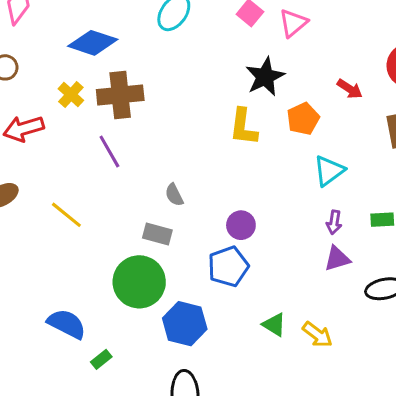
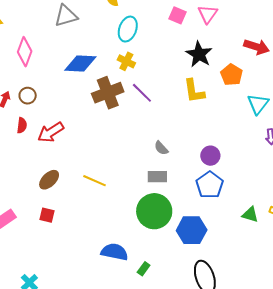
red arrow: (350, 89) -> (257, 47), size x1.4
yellow cross: (71, 95) -> (126, 61), moved
purple line: (109, 152) -> (142, 93), moved

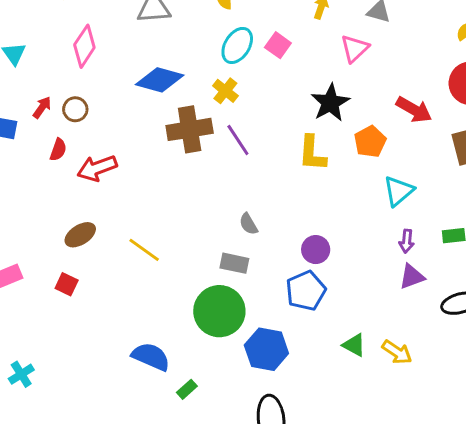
pink square: (178, 15) -> (278, 45), moved

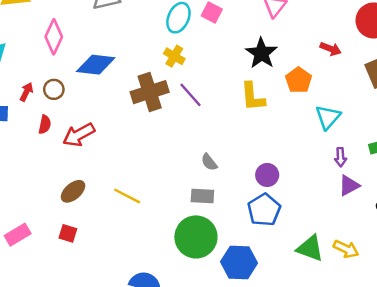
blue diamond: (160, 80) -> (96, 65), moved
red arrow: (414, 110) -> (331, 49), size x0.7
green triangle: (354, 345) -> (310, 248), size x1.4

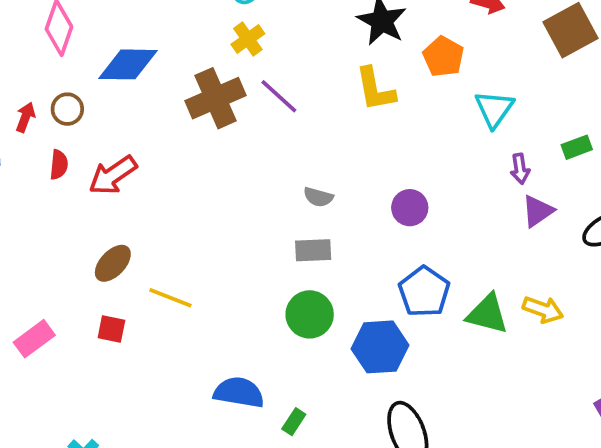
yellow cross: (174, 56) -> (248, 39), turned 30
gray semicircle: (209, 162) -> (318, 197), turned -30
yellow line: (127, 196) -> (170, 298), moved
blue pentagon: (264, 210) -> (424, 292), moved
green circle: (196, 237) -> (310, 314), size x0.7

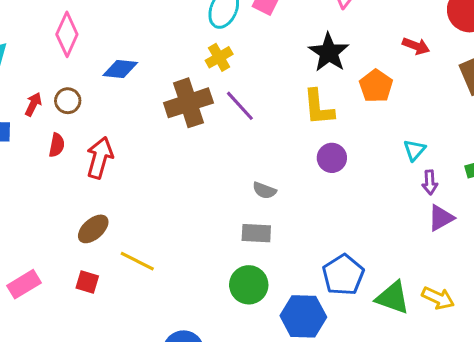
blue diamond: (128, 64) -> (120, 69), size x0.7
cyan triangle: (494, 109) -> (414, 150), moved, size x0.7
red arrow: (113, 175) -> (100, 158), turned 135
purple circle: (410, 208) -> (332, 158), moved

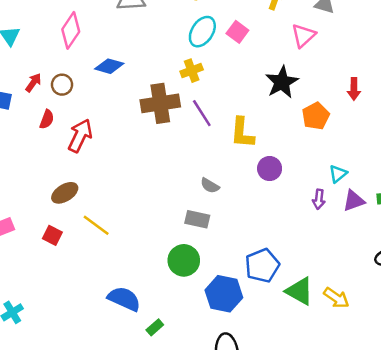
red arrow: (416, 46) -> (354, 89), turned 60
yellow L-shape: (318, 107) -> (242, 133), moved
purple arrow: (430, 182) -> (319, 199), moved
purple triangle: (441, 218) -> (354, 201), moved

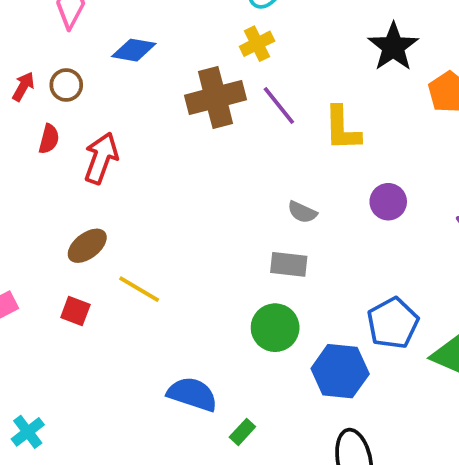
purple circle: (270, 169) -> (388, 202), moved

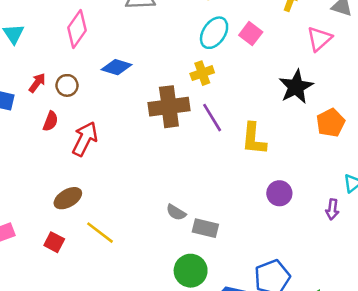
gray semicircle: (302, 212) -> (176, 212), moved

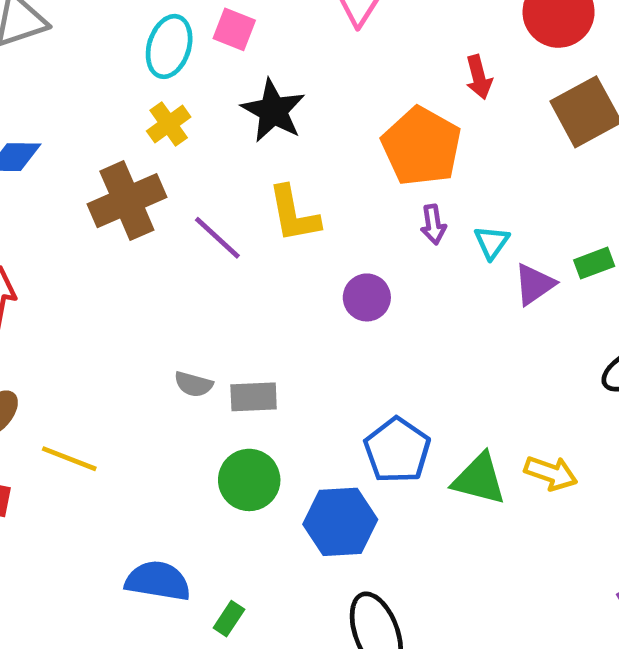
black star: (296, 87) -> (273, 111), moved
purple line: (212, 118) -> (217, 238), moved
orange pentagon: (331, 123) -> (421, 146), size x1.5
purple arrow: (332, 209) -> (433, 224), moved

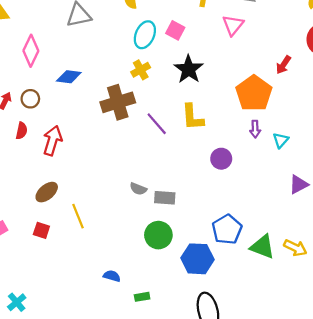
red arrow: (479, 77) -> (283, 65), turned 42
purple triangle: (534, 284) -> (299, 184), moved
yellow line: (69, 459) -> (78, 216), turned 40
blue semicircle: (158, 581) -> (112, 276), size x0.6
green rectangle: (229, 619) -> (142, 297), turned 40

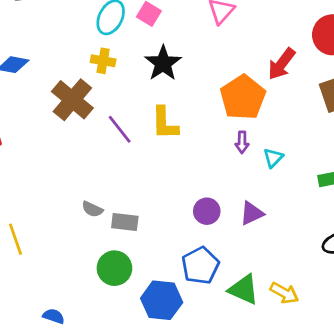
red arrow: (283, 65) -> (282, 64), size x1.4
yellow cross: (141, 70) -> (103, 61), turned 36
brown cross: (118, 102) -> (72, 100), turned -36
purple circle: (221, 159) -> (207, 211), moved
purple triangle: (299, 184) -> (252, 213), moved

